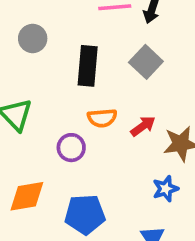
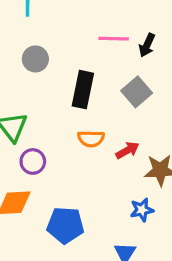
purple circle: (71, 148) -> (33, 161), moved

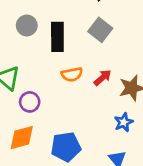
gray circle: (35, 59) -> (27, 25), moved

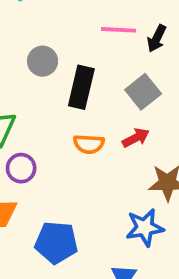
red arrow: (103, 78) -> (136, 138), moved
blue star: (124, 122) -> (145, 228), size x1.4

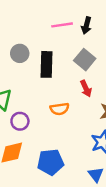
red arrow: (136, 138) -> (86, 89), turned 105
orange semicircle: (89, 144) -> (60, 109), moved

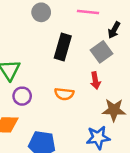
black arrow: (86, 25) -> (114, 30), moved
gray circle: (20, 53) -> (41, 12), moved

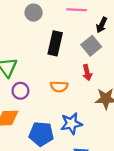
blue star: (98, 138) -> (71, 124), moved

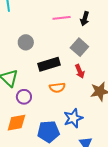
gray circle: (34, 13) -> (26, 42), moved
black arrow: (102, 25) -> (85, 19), moved
black rectangle: (55, 43) -> (49, 64), moved, turned 70

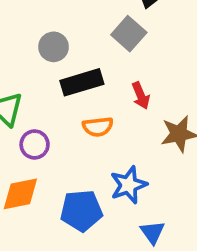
gray circle: (26, 42) -> (54, 47), moved
gray square: (79, 47) -> (129, 34), moved

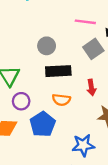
blue star: (129, 185) -> (83, 145), moved
blue pentagon: (81, 211) -> (43, 124), moved, turned 30

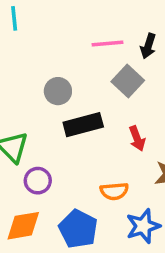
orange semicircle: (61, 100) -> (114, 191), moved
blue pentagon: (43, 124) -> (78, 229), moved

